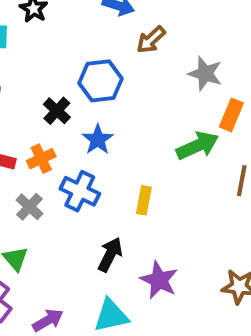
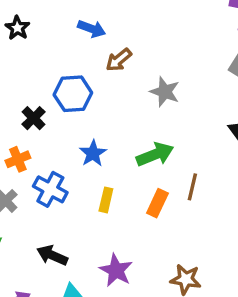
orange rectangle: (231, 115) -> (157, 203), moved
blue star: (98, 140) -> (93, 153), moved
black arrow: (110, 255) -> (52, 255), moved, turned -96

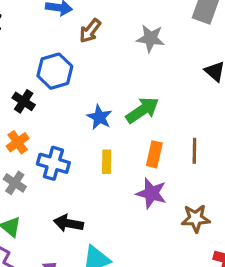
gray star: (165, 92) -> (150, 38), moved
blue star: (93, 153) -> (99, 117), moved
brown line: (192, 187) -> (194, 151), moved
purple star: (116, 270) -> (151, 193), moved

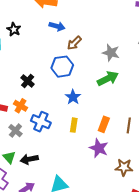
blue hexagon: (55, 71) -> (62, 67), moved
green arrow: (142, 110) -> (108, 79), moved
orange cross: (18, 142) -> (21, 106), turned -32
black arrow: (68, 223) -> (29, 159), moved, turned -30

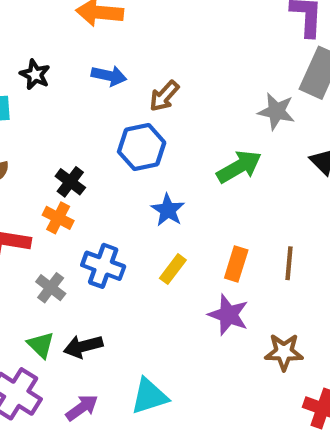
blue arrow: (57, 26) -> (109, 76), moved
gray star: (111, 53) -> (276, 111), moved
orange cross: (21, 106) -> (58, 218), moved
yellow rectangle: (74, 125) -> (173, 269), turned 32

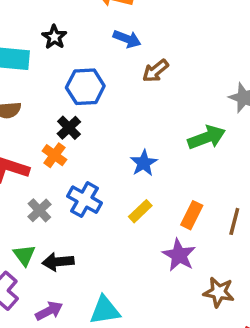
blue arrow: (109, 76) -> (127, 39), moved
blue hexagon: (142, 147) -> (85, 87), moved

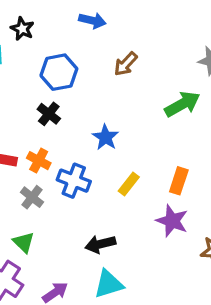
brown arrow: (155, 71) -> (126, 64), moved
orange cross: (54, 155) -> (39, 161), moved
blue star: (144, 163) -> (105, 137), moved
black arrow: (58, 262) -> (100, 244), moved

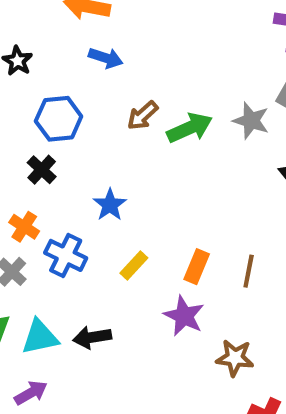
green arrow: (182, 104) -> (190, 128), moved
cyan triangle: (109, 284) -> (40, 337), moved

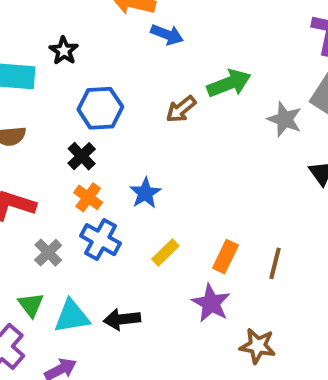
blue arrow: (106, 58) -> (167, 34), moved
green arrow: (190, 128) -> (229, 83), moved
orange cross: (24, 227) -> (88, 197), moved

